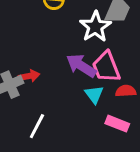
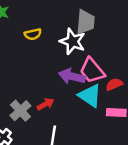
red arrow: (29, 76) -> (45, 104), moved
cyan triangle: (94, 94) -> (90, 96), size x1.5

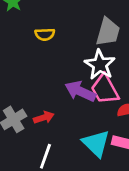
white star: (73, 41) -> (100, 65), moved
cyan triangle: (90, 96) -> (96, 143), moved

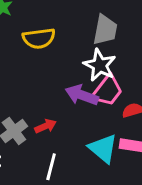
yellow semicircle: (45, 34) -> (39, 38), size x1.5
pink trapezoid: (105, 89) -> (107, 91), turned -108

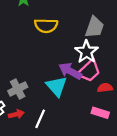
red arrow: (46, 126) -> (16, 114), moved
cyan triangle: (103, 149) -> (57, 86), moved

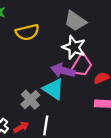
gray trapezoid: (94, 27) -> (75, 21), turned 120
gray cross: (18, 89) -> (30, 100), moved

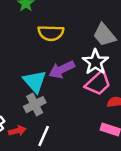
purple arrow: (63, 71) -> (62, 69), moved, turned -55
cyan triangle: (53, 89) -> (35, 81), moved

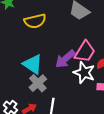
white star: (95, 62) -> (84, 73), moved
purple arrow: (62, 69) -> (65, 59), moved

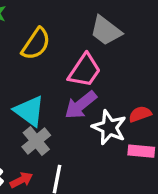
yellow semicircle: (35, 21) -> (36, 44), turned -45
pink trapezoid: (85, 52) -> (85, 70), moved

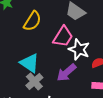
purple arrow: (81, 105) -> (66, 73), moved
white star: (109, 127) -> (79, 49), moved

